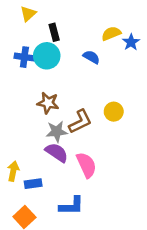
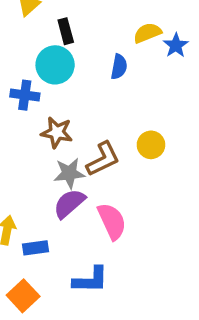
blue cross: (24, 57) -> (25, 95), moved
blue semicircle: (91, 57) -> (119, 67), turned 70
purple semicircle: (57, 153) -> (69, 203), turned -75

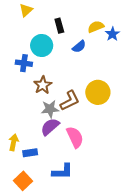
black rectangle: (66, 31) -> (59, 26), moved
blue semicircle: (119, 67) -> (79, 47), turned 40
brown star: (57, 132) -> (43, 85), turned 30
yellow circle: (151, 145) -> (98, 92), size x1.5

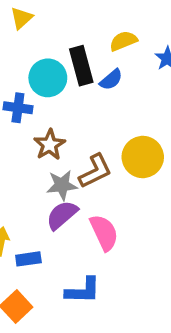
black rectangle: (59, 26) -> (81, 66), moved, size x1.5
yellow semicircle: (96, 27) -> (123, 41), moved

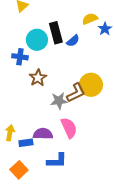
yellow semicircle: (123, 41) -> (90, 19), moved
brown L-shape: (95, 171) -> (76, 93), moved
gray star: (62, 185) -> (59, 101), moved
purple semicircle: (62, 215) -> (43, 134), moved, turned 42

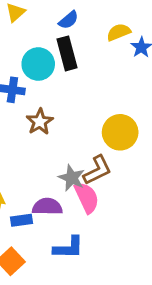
blue semicircle: (73, 41) -> (69, 20), moved
brown L-shape: (76, 93) -> (97, 170), moved
gray star: (59, 101) -> (72, 178), moved, turned 30

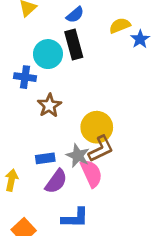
yellow circle: (120, 132) -> (97, 127), moved
purple semicircle: (47, 207) -> (56, 181), turned 125
blue rectangle: (22, 220) -> (45, 158), moved

